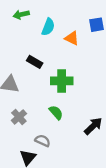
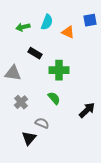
green arrow: (21, 15) -> (23, 27), moved

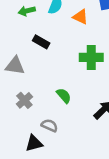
green cross: (59, 70) -> (91, 57), moved
black triangle: (29, 138) -> (34, 143), turned 35

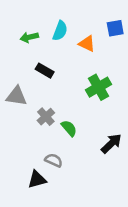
green cross: (91, 57) -> (98, 87), turned -30
gray cross: (24, 100) -> (46, 117), moved

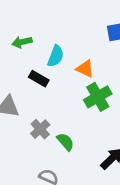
cyan semicircle: (60, 31) -> (56, 56), moved
orange triangle: (87, 44) -> (85, 69), moved

